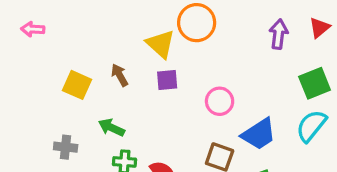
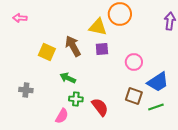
yellow triangle: (161, 44) -> (98, 27), turned -30
brown arrow: (120, 75) -> (73, 46), size x1.5
gray cross: (66, 147) -> (26, 90), moved

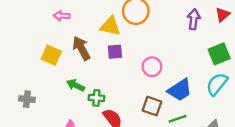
pink arrow: (20, 18) -> (62, 16), moved
green cross: (76, 99) -> (96, 98), moved

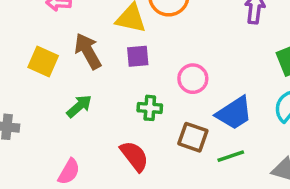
green arrow: (76, 85) -> (79, 106), turned 114
green cross: (96, 98) -> (150, 108), moved

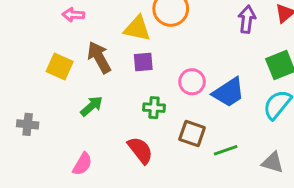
blue trapezoid: (234, 113) -> (229, 92), moved

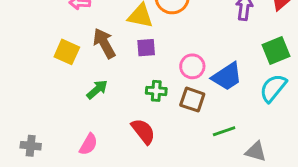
gray cross: (28, 124) -> (31, 146), moved
brown square: (192, 134) -> (192, 100), moved
gray triangle: (273, 162) -> (256, 152), moved

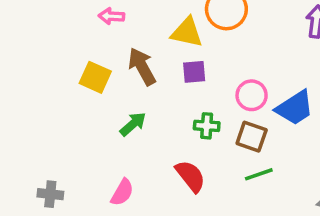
green line: (224, 131) -> (259, 174), moved

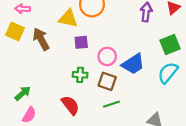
purple square: (194, 72) -> (81, 42), moved
yellow square: (95, 77) -> (15, 32), moved
green arrow: (133, 124) -> (23, 93), moved

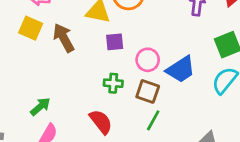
green line: (111, 104) -> (153, 120), turned -42

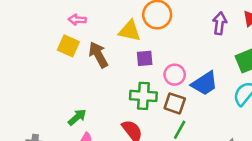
green cross: (113, 83) -> (143, 96), size x1.5

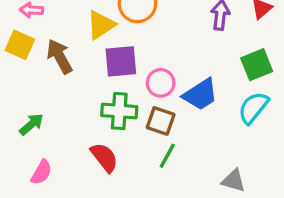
yellow triangle: (130, 31) -> (101, 25), turned -45
purple square: (145, 58) -> (121, 61), size x1.5
green arrow: (77, 117) -> (31, 124), moved

